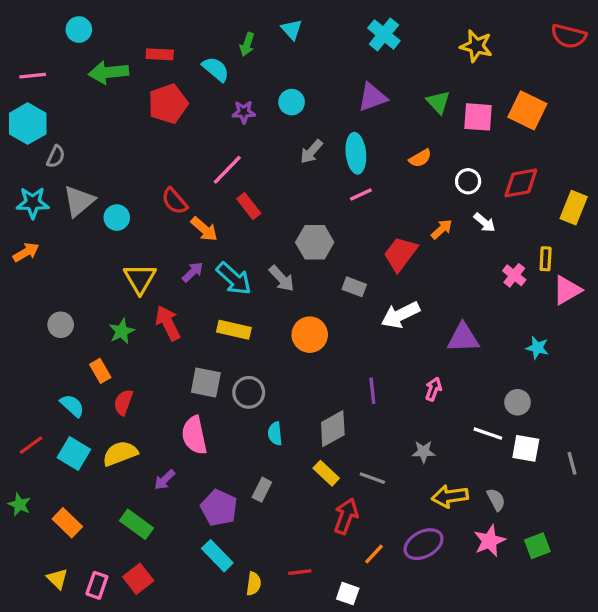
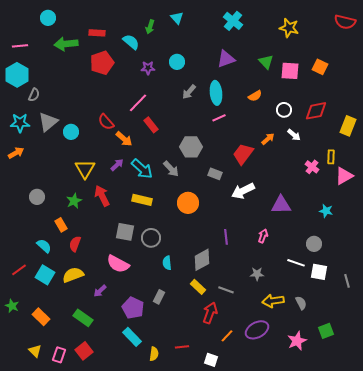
orange square: (527, 110) -> (320, 67), size x0.7
pink semicircle: (194, 435) -> (118, 264), turned -50
pink star: (489, 541) -> (297, 341), moved

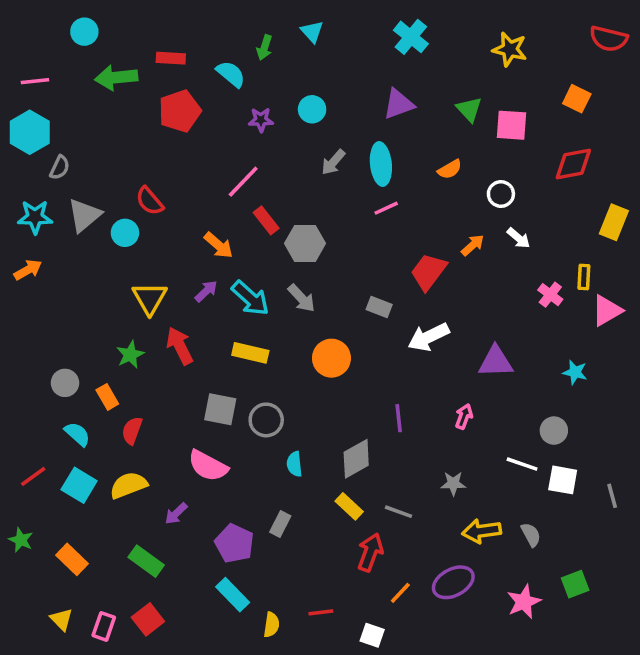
orange square: (320, 67) -> (577, 99), moved
red diamond: (316, 111) -> (573, 164), moved
red semicircle: (106, 122) -> (150, 201), moved
gray hexagon: (191, 147) -> (305, 243), moved
gray circle: (37, 197) -> (65, 383), moved

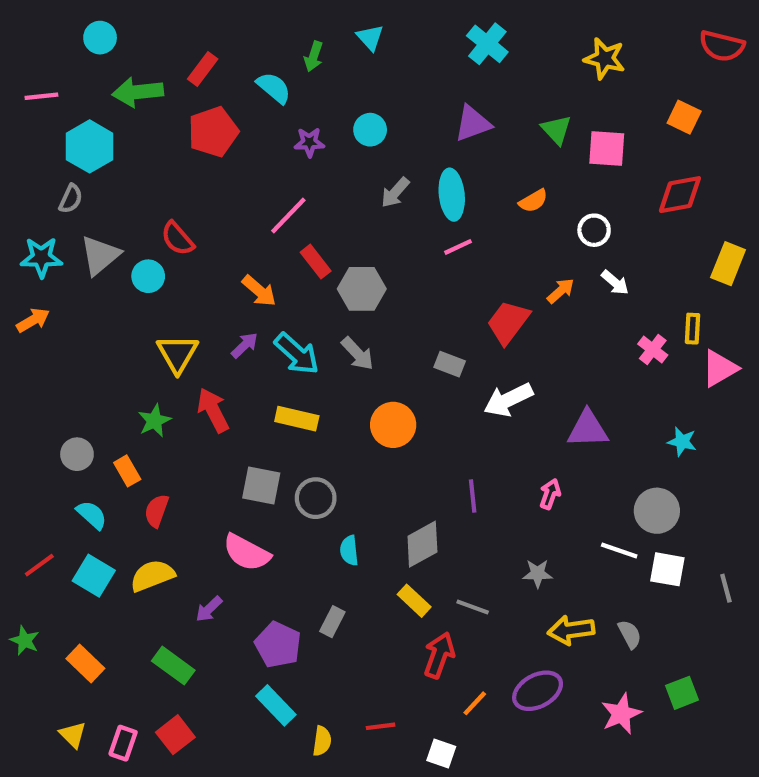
red rectangle: (171, 58) -> (203, 69), turned -56
cyan hexagon: (30, 132) -> (90, 146), moved
gray circle: (554, 431) -> (657, 511), size x1.4

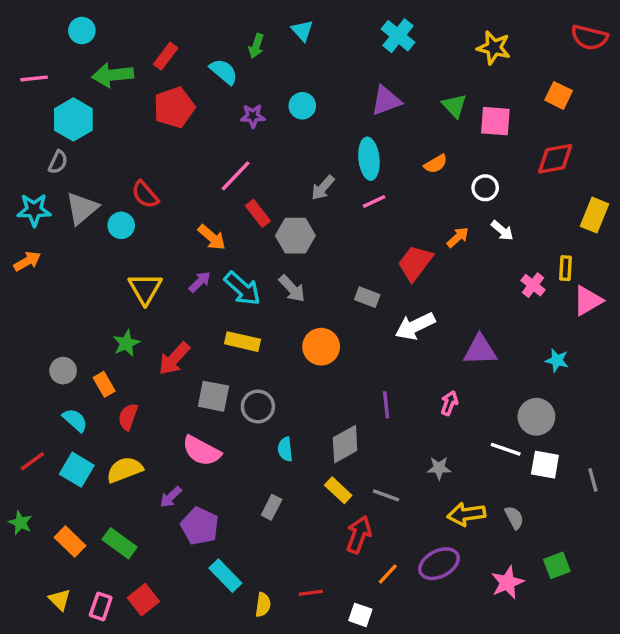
gray arrow: (395, 192) -> (323, 188), moved
red arrow: (213, 410) -> (174, 359), moved, turned -111
purple pentagon: (278, 645) -> (200, 526), moved
green rectangle: (173, 666) -> (119, 543), moved

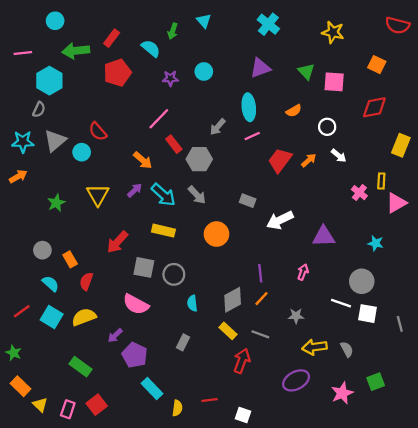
red trapezoid: (415, 263) -> (280, 160), moved
green star: (126, 343) -> (56, 203), moved
orange rectangle: (70, 541) -> (21, 386), moved
orange line: (388, 574) -> (261, 299), moved

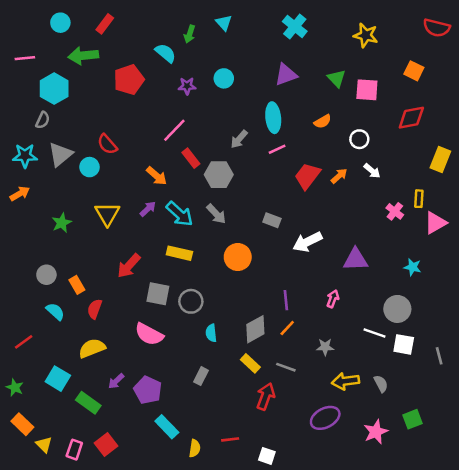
red rectangle: (112, 38) -> (105, 24), moved
cyan square: (52, 317) -> (58, 379), moved
purple arrow: (115, 335) -> (116, 381), moved

